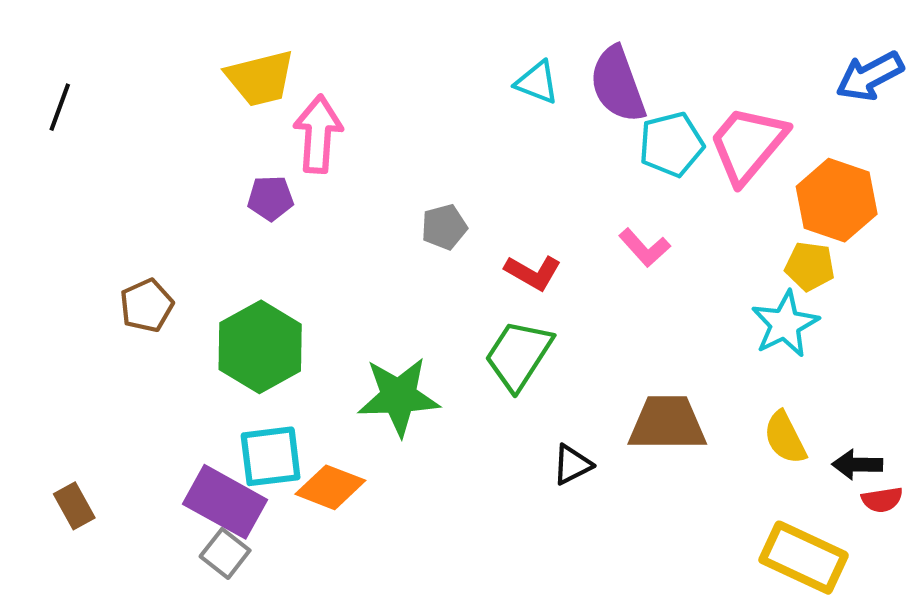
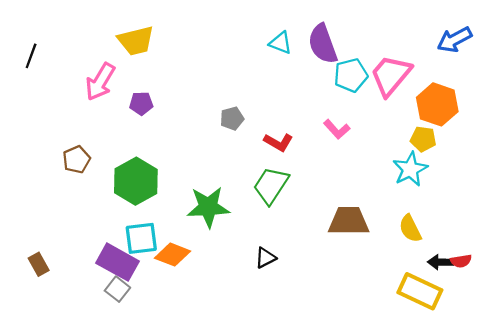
pink arrow: (318, 134) -> (100, 82), moved, turned -153
black triangle: (572, 465) -> (265, 258), moved
black arrow: (857, 465) -> (440, 262), moved

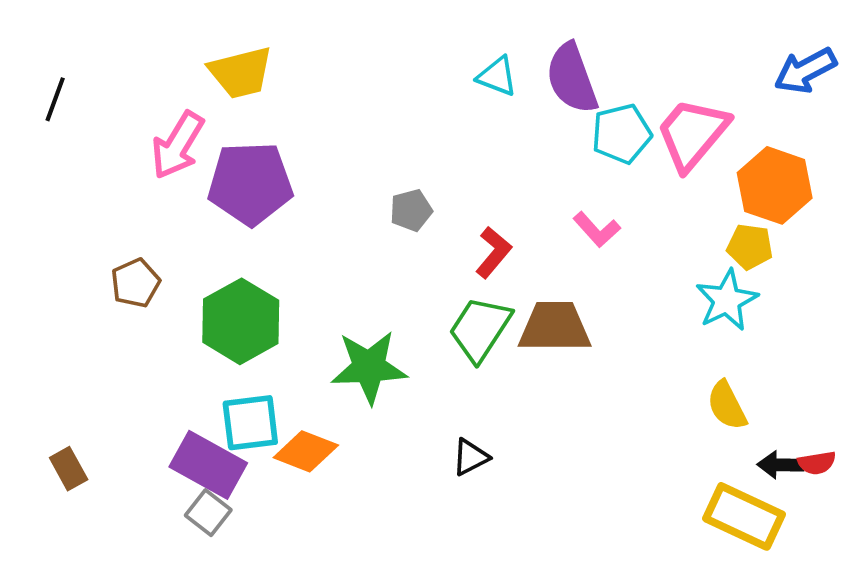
purple pentagon: (141, 103) -> (250, 183), size x2.0
red L-shape: (278, 142) -> (493, 252), turned -80
brown trapezoid: (349, 221) -> (555, 327), moved

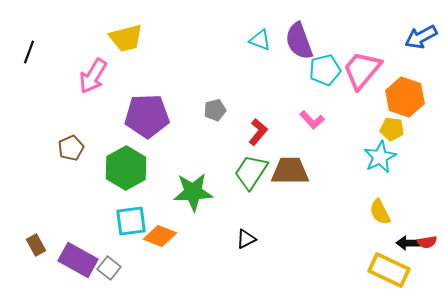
purple pentagon: (250, 183) -> (147, 116), moved
purple rectangle: (208, 465) -> (78, 260), moved

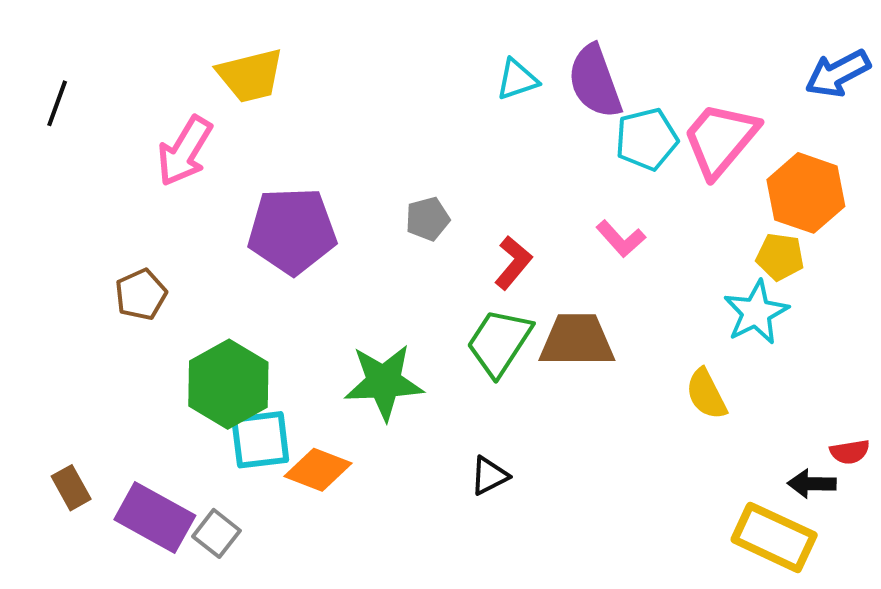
cyan triangle: (260, 40) -> (517, 79), turned -40
green hexagon: (126, 168) -> (228, 384), moved
yellow semicircle: (380, 212) -> (706, 394), moved
red semicircle: (427, 242) -> (850, 452), moved

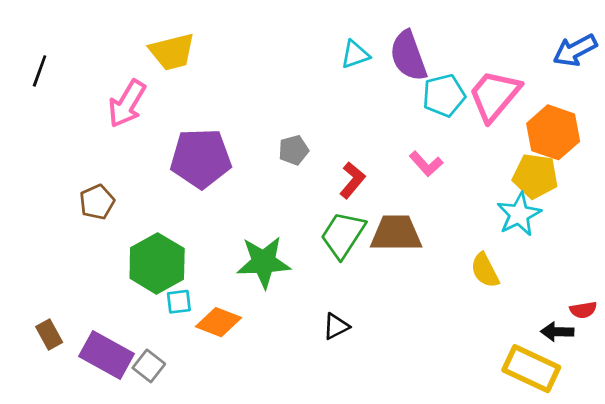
yellow pentagon: (780, 257) -> (535, 176), size x1.4
cyan square: (260, 440) -> (179, 302), size x0.6

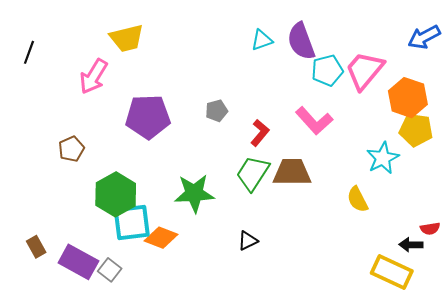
pink L-shape: (426, 164) -> (314, 121), size x1.5
yellow pentagon: (535, 176) -> (416, 130), moved
cyan square: (179, 302) -> (132, 223), size x2.0

